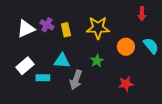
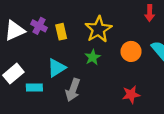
yellow star: (98, 28) -> (98, 29), turned -30
cyan triangle: (62, 61) -> (57, 68), turned -36
green star: (97, 61) -> (93, 57), moved

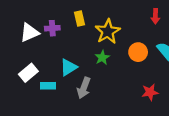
purple cross: (39, 26) -> (52, 28), turned -32
yellow rectangle: (61, 32) -> (79, 18), moved
red star: (131, 95) -> (150, 92), moved

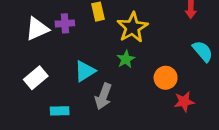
orange circle: (138, 52) -> (166, 78), moved
cyan rectangle: (48, 86) -> (60, 111), moved

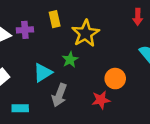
green star: (126, 59) -> (70, 60), moved
red star: (184, 102) -> (101, 100), moved

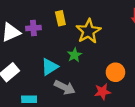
gray arrow: (59, 95) -> (65, 87), turned -84

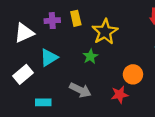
purple cross: (33, 28) -> (52, 21), moved
cyan triangle: (50, 67) -> (49, 58), moved

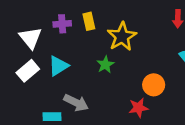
white triangle: (24, 33) -> (30, 38), turned -45
white rectangle: (23, 74) -> (28, 71), moved
gray arrow: (80, 90) -> (76, 103), moved

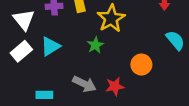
gray arrow: (76, 103) -> (84, 84), moved
red star: (138, 108) -> (115, 86), moved

